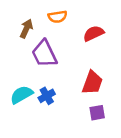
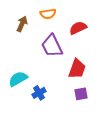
purple trapezoid: (44, 54) -> (52, 46), moved
blue cross: (47, 96) -> (39, 93), moved

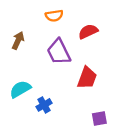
brown arrow: (22, 24) -> (18, 41), moved
purple square: (81, 94) -> (99, 119), moved

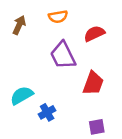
brown arrow: (18, 41) -> (19, 25), moved
purple square: (99, 119) -> (97, 127), moved

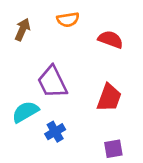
red semicircle: (94, 34) -> (111, 39), turned 45
purple trapezoid: (63, 55) -> (52, 82), moved

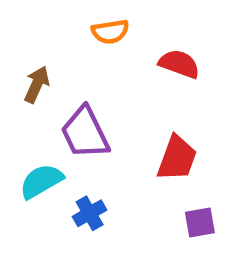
brown arrow: (23, 29) -> (37, 85), moved
purple square: (113, 149) -> (200, 222), moved

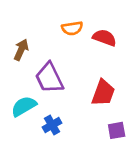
orange semicircle: (110, 32) -> (72, 28), moved

